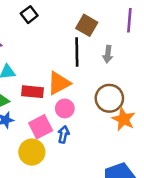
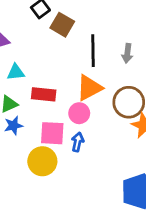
brown square: (87, 25) -> (62, 25), moved
orange triangle: (59, 83) -> (89, 88), moved
pink square: (41, 127) -> (52, 133), turned 30

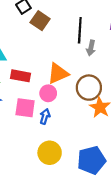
black line: (93, 51) -> (80, 30), moved
yellow circle: (42, 161) -> (50, 153), moved

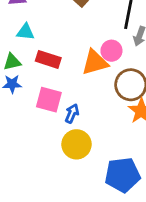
pink circle: (48, 93) -> (111, 51), moved
yellow circle: (50, 153) -> (76, 144), moved

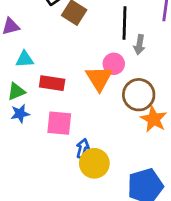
orange triangle: (95, 62) -> (99, 78), turned -36
blue arrow: (72, 113) -> (83, 148), moved

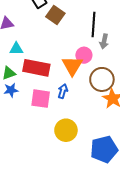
red rectangle: (52, 83) -> (36, 68), size x1.4
blue arrow: (83, 148) -> (63, 91), moved

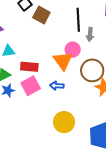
red rectangle: (36, 68) -> (29, 67), size x0.7
blue arrow: (63, 91) -> (57, 86), turned -96
pink square: (41, 99) -> (31, 86), moved, turned -30

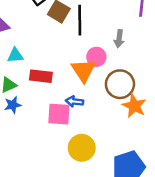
black line: (78, 20) -> (80, 20), moved
pink square: (31, 86) -> (59, 114), moved, turned 30

